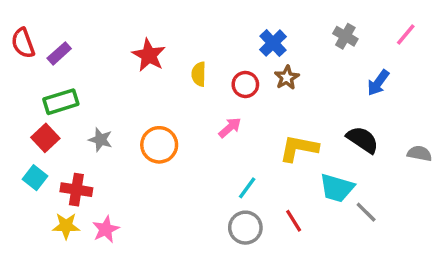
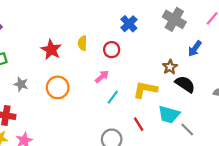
gray cross: (345, 36) -> (174, 19), size x1.5
red star: (149, 55) -> (51, 50), moved
brown star: (287, 78) -> (170, 67), moved
cyan line: (247, 188) -> (113, 97), moved
red line: (294, 221) -> (139, 124), moved

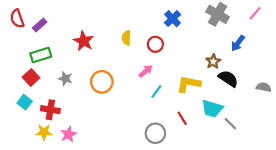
red star: (51, 50) -> (84, 41), moved

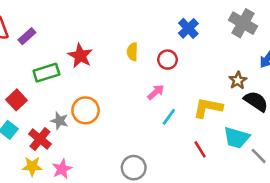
green rectangle: (41, 55) -> (46, 73), moved
gray star: (65, 79) -> (59, 121), moved
orange circle: (102, 82) -> (86, 110), moved
red cross: (50, 110) -> (40, 139), turned 30
gray circle: (155, 133) -> (134, 168), moved

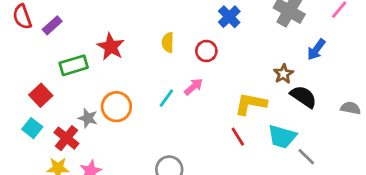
cyan line: (169, 117) -> (166, 98), moved
red line: (200, 149) -> (238, 137), moved

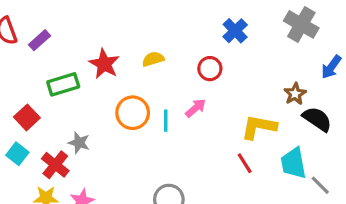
yellow semicircle: (168, 42) -> (153, 59), moved, turned 72
cyan line: (166, 98) -> (166, 121), turned -36
orange circle: (116, 107) -> (133, 113), moved
cyan trapezoid: (282, 137) -> (293, 163), turned 64

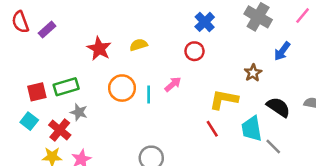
red circle: (210, 69) -> (194, 51), moved
green rectangle: (63, 84) -> (66, 87), moved
red square: (27, 117) -> (37, 92), turned 30
black semicircle: (317, 119) -> (278, 107), moved

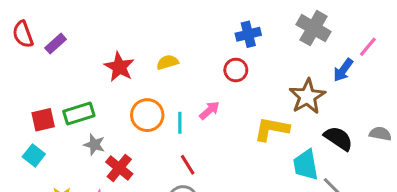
pink line: (303, 16) -> (368, 47), moved
blue cross: (205, 22) -> (248, 34), turned 30
brown star: (253, 73) -> (307, 96), size x1.6
red line: (212, 129) -> (188, 165), moved
red cross: (60, 130) -> (119, 168), moved

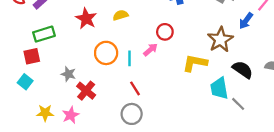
red circle: (236, 70) -> (165, 32), moved
green rectangle: (79, 114) -> (44, 34), moved

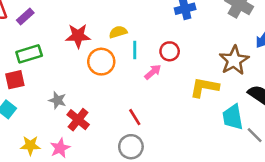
red star: (86, 19) -> (78, 36), turned -30
orange circle: (106, 53) -> (101, 62), moved
cyan line: (129, 58) -> (135, 50), moved

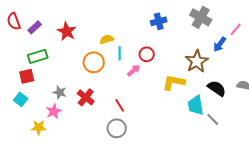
red star: (78, 36) -> (67, 31), moved, turned 30
red cross: (78, 120) -> (86, 97), moved
pink star: (60, 148) -> (54, 111), moved

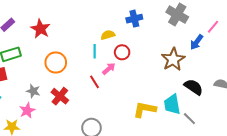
yellow semicircle: (107, 39) -> (108, 35), moved
orange circle: (94, 62) -> (56, 62), moved
yellow L-shape: (174, 82) -> (145, 109), moved
red line: (120, 105) -> (95, 82), moved

